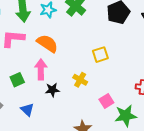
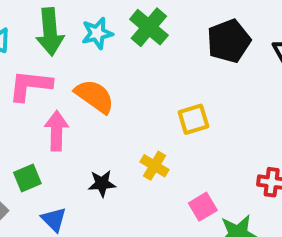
pink arrow: (41, 69) -> (56, 131), moved
green square: (17, 80) -> (27, 178), moved

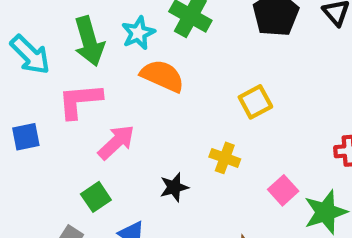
orange semicircle: (95, 96) -> (162, 76), moved
pink arrow: (56, 131) -> (116, 142), turned 57

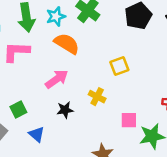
pink arrow: (116, 142) -> (57, 79), moved
pink square: (283, 190) -> (129, 120), turned 35

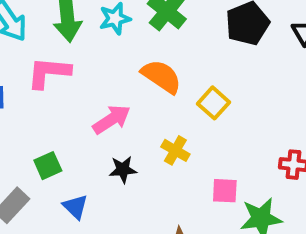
orange semicircle: (67, 44) -> (161, 76), moved
yellow square: (119, 66) -> (214, 103), turned -30

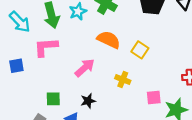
green square: (48, 166) -> (53, 99), turned 32
black star: (123, 170) -> (88, 101), moved

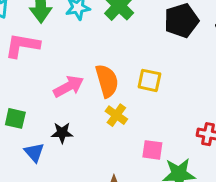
orange semicircle: (109, 40) -> (107, 81), moved, turned 35
yellow square: (140, 50) -> (149, 80), turned -35

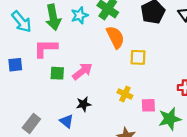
orange semicircle: (107, 81) -> (115, 37), moved
yellow cross: (116, 115) -> (125, 94), moved
green square: (15, 118) -> (57, 73), moved

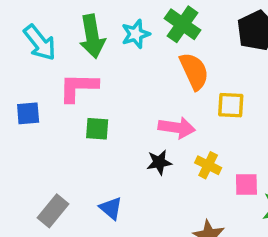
pink arrow: (82, 71) -> (177, 128), moved, turned 45
black star: (84, 104) -> (159, 162), moved

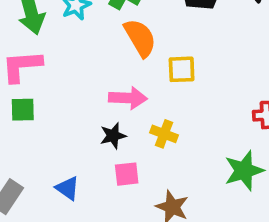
green square: (97, 129) -> (23, 110), moved
pink square: (246, 185) -> (127, 174), moved

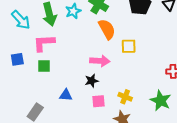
yellow cross: (164, 134) -> (125, 97), moved
green star: (244, 171) -> (161, 101), turned -30
blue triangle: (68, 188) -> (66, 95), moved, turned -32

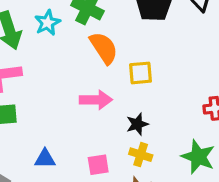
black star: (92, 81) -> (137, 124), moved

